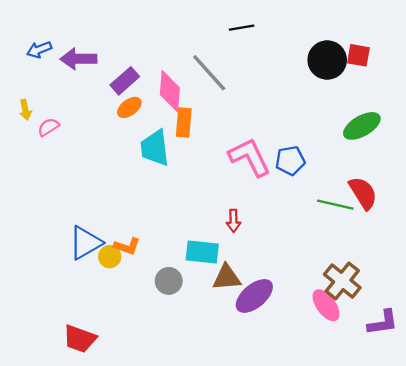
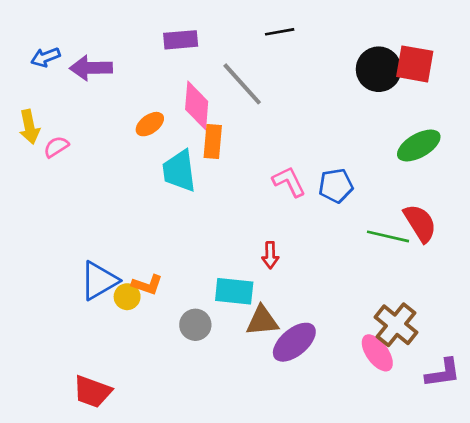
red square: (358, 55) -> (415, 64), size x1.4
purple rectangle: (125, 81) -> (181, 40), moved, turned 36
yellow arrow: (25, 110) -> (29, 127), size x1.4
pink L-shape: (250, 157) -> (289, 182), size x0.7

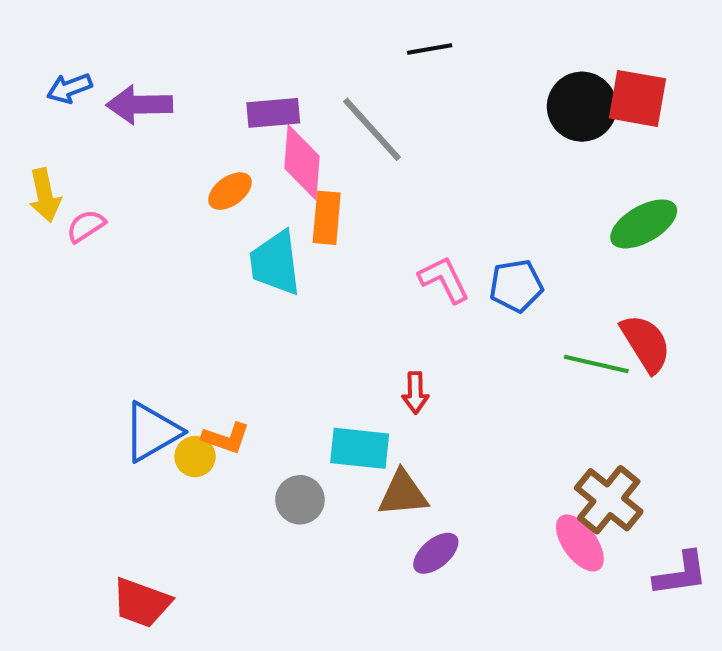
purple rectangle: (181, 40) -> (273, 113), moved
purple ellipse: (294, 342) -> (436, 553), moved, size x0.7

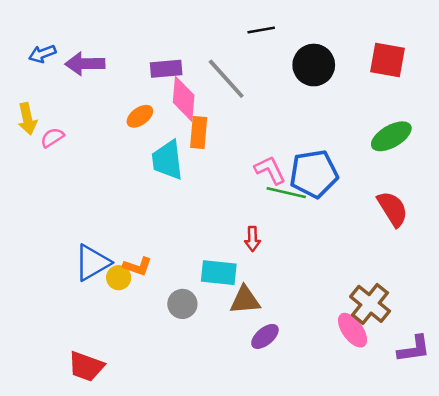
black circle: (582, 107) -> (314, 65), moved
blue pentagon: (516, 286) -> (314, 174), size x1.5
green line: (596, 364) -> (286, 193), moved

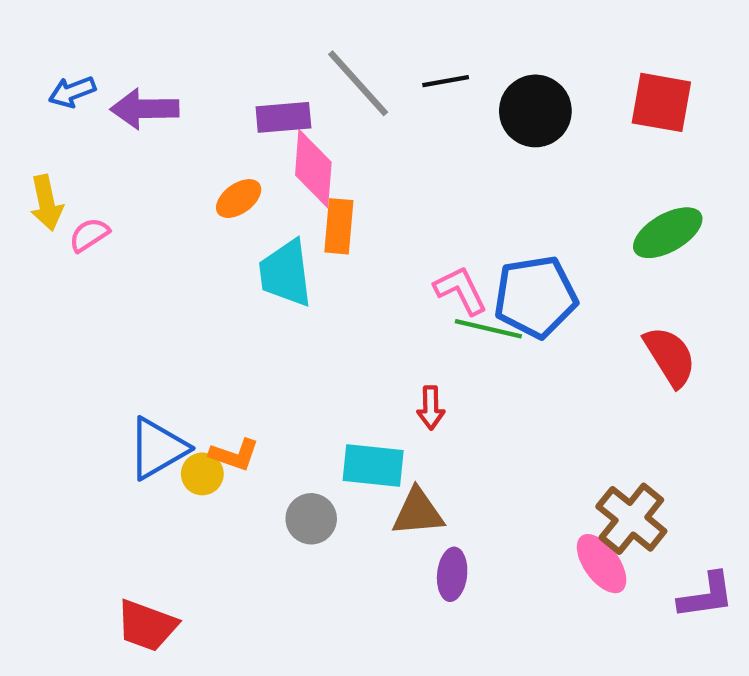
black line: (261, 30) -> (446, 81), moved
gray line: (226, 79) -> (358, 83), moved
purple ellipse: (265, 336) -> (452, 574), turned -44

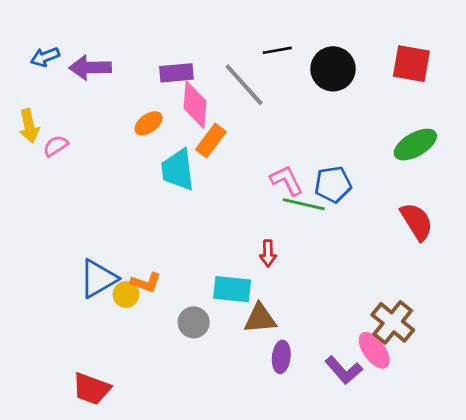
gray line: (358, 83) -> (244, 85), moved
orange rectangle: (339, 226) -> (211, 141), turned 32
blue pentagon: (535, 297) -> (333, 184), size x0.7
purple L-shape: (706, 596) -> (344, 370), moved, turned 57

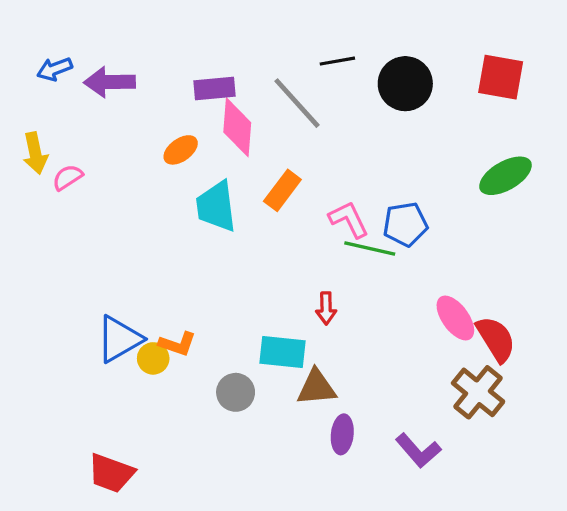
orange rectangle: (211, 141) -> (282, 190), moved
red semicircle: (417, 222) -> (496, 339), moved
pink ellipse: (374, 350) -> (455, 318), moved

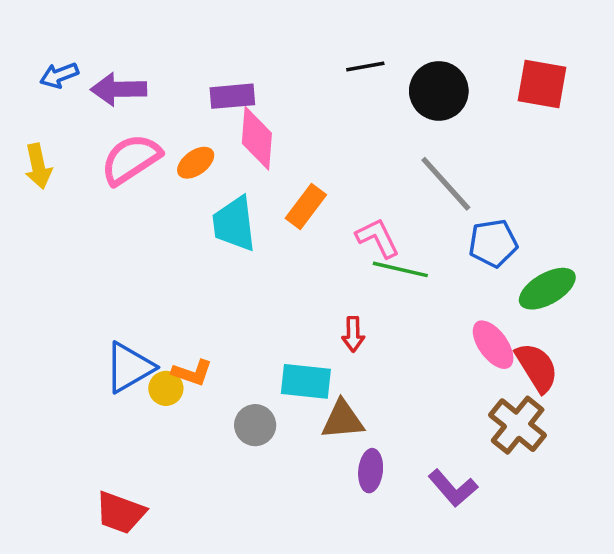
gray line: (297, 103) -> (446, 184), moved
green ellipse: (505, 176) -> (547, 289), moved
pink semicircle: (67, 177) -> (131, 159), moved, size x1.8
blue pentagon: (405, 224) -> (493, 243), moved

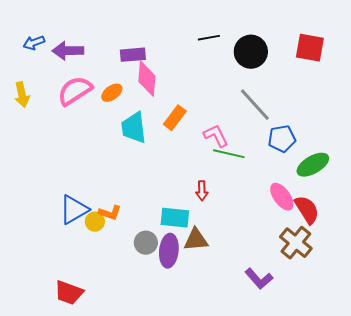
purple ellipse: (371, 471) -> (169, 251), moved, size x1.4

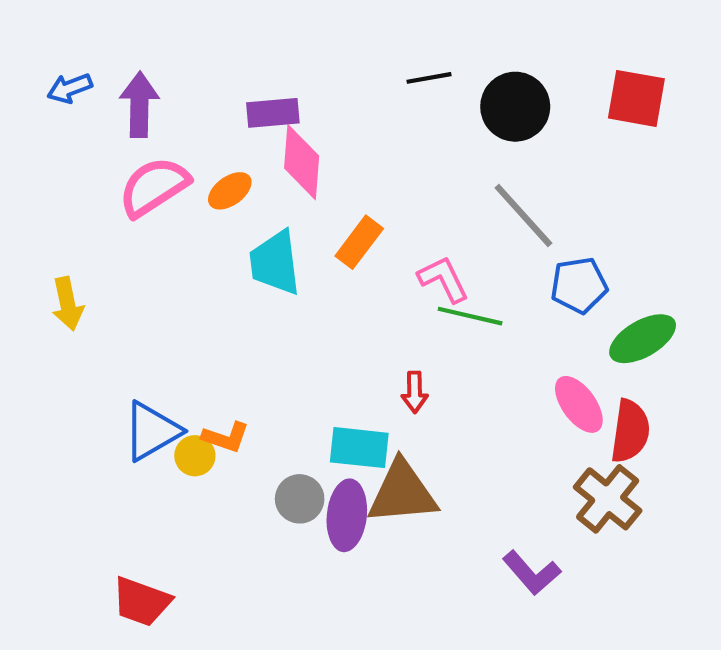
purple arrow: (68, 51) -> (139, 105), turned 92
yellow arrow: (22, 95) -> (68, 304), moved
red semicircle: (307, 210) -> (630, 431), turned 40
brown triangle: (196, 240) -> (402, 493), size x1.4

